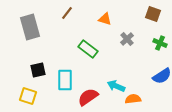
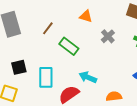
brown line: (67, 13) -> (48, 28), moved
cyan arrow: (116, 86) -> (88, 77), moved

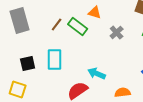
green rectangle: (69, 46) -> (78, 26), moved
cyan rectangle: (46, 77) -> (55, 60), moved

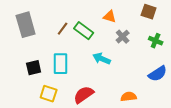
orange triangle: (95, 12) -> (110, 17), moved
cyan arrow: (97, 74) -> (102, 59), moved
yellow square: (18, 90) -> (49, 94), moved

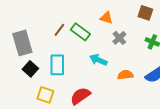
gray rectangle: (26, 25) -> (22, 43), moved
black square: (34, 68) -> (30, 69), turned -35
orange semicircle: (129, 97) -> (125, 75), moved

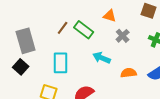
black square: (30, 69) -> (21, 67), moved

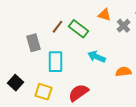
gray cross: (123, 36) -> (123, 26), moved
gray rectangle: (26, 41) -> (33, 43), moved, size x0.7
black square: (21, 67) -> (15, 83), moved

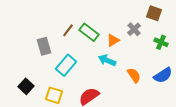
orange triangle: (104, 15) -> (113, 40), moved, turned -48
cyan rectangle: (55, 62) -> (66, 65), turned 40
orange semicircle: (123, 72) -> (134, 75), turned 63

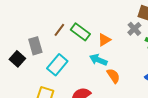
gray cross: (134, 29) -> (134, 29), moved
orange semicircle: (134, 75) -> (113, 76), moved
black square: (26, 86) -> (17, 59), moved

